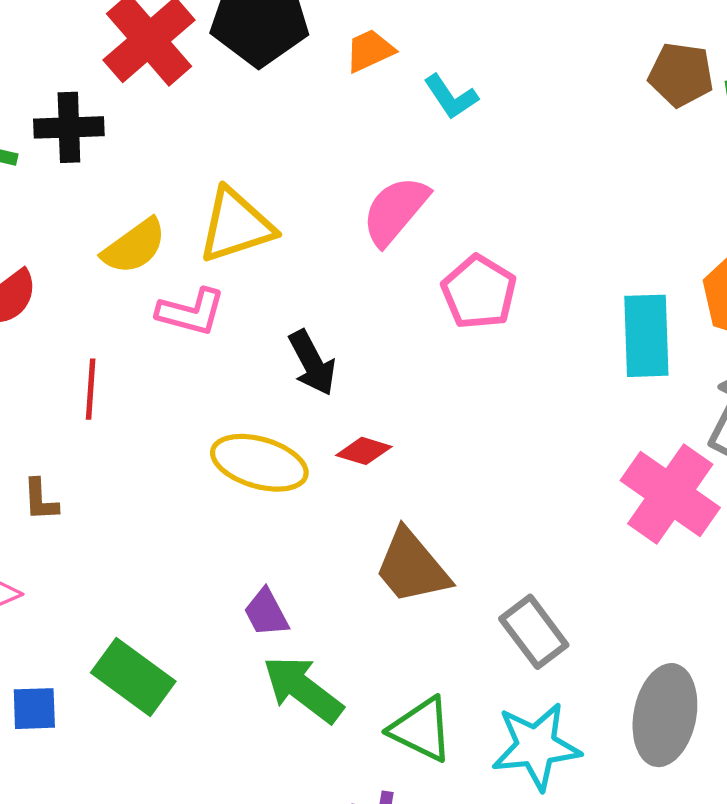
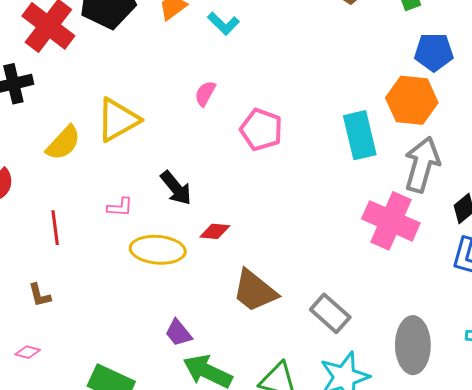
pink semicircle: (395, 211) -> (205, 93), size x0.6
pink L-shape: (191, 312) -> (120, 207), moved, size x0.7

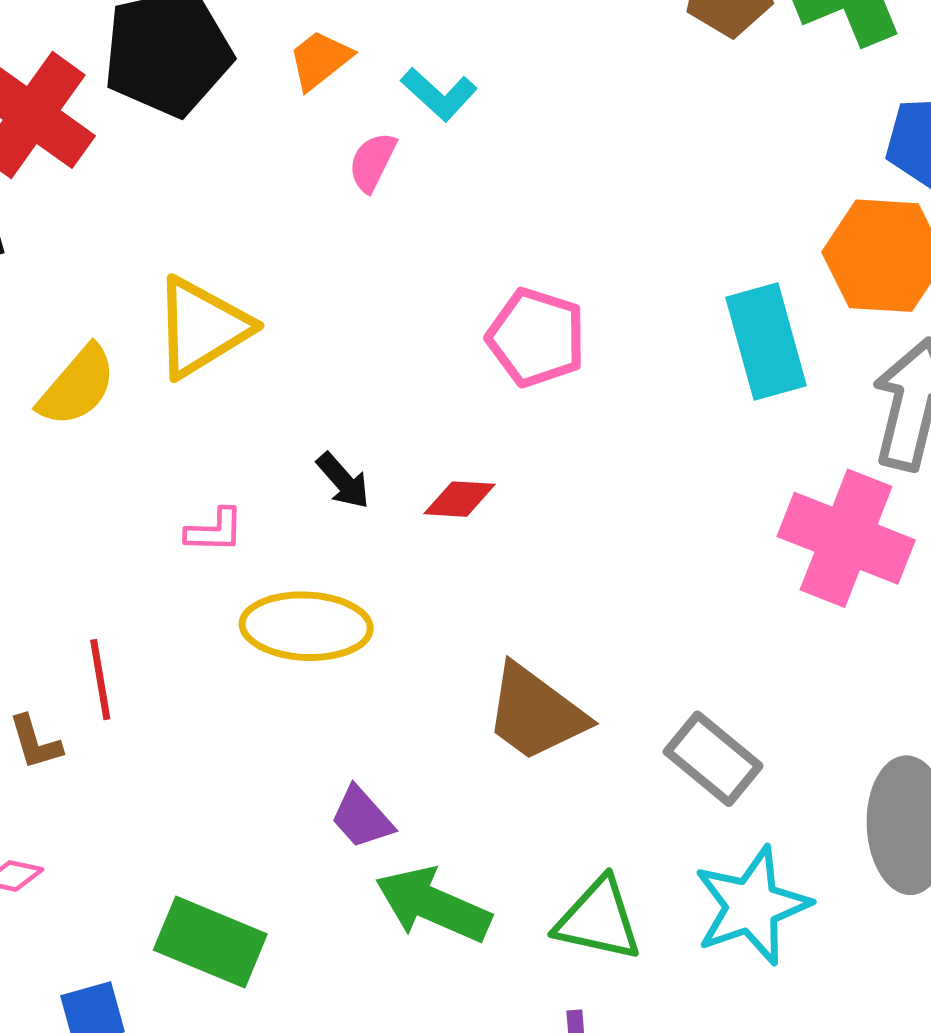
pink semicircle: (205, 93) -> (372, 162), moved
black arrow: (176, 188) -> (343, 481), size x0.7
red line: (55, 228) -> (100, 680), moved
red diamond: (215, 231) -> (460, 499), moved

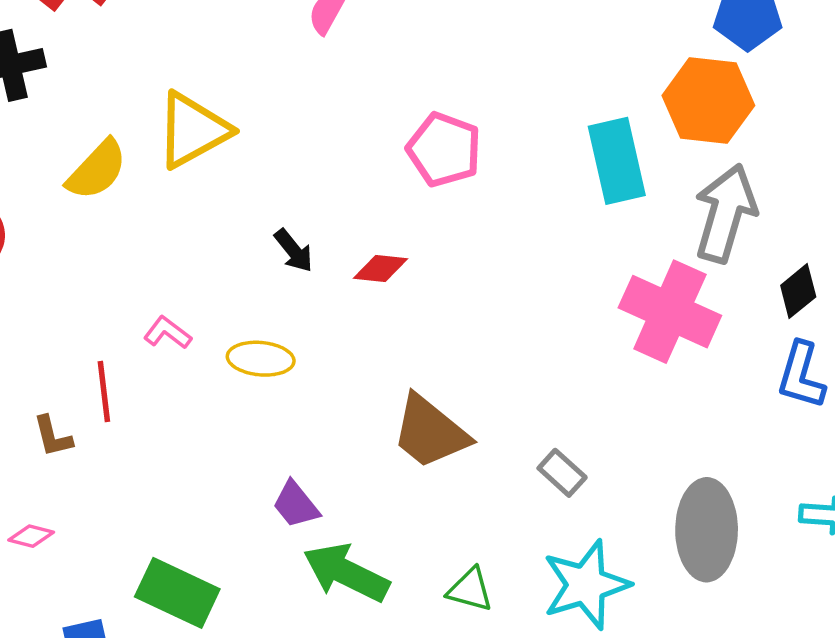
pink L-shape: (215, 531) -> (167, 333), moved, turned -147
yellow ellipse: (306, 626) -> (261, 359), size x0.7
gray rectangle: (713, 759) -> (562, 473), size x0.7
green triangle: (598, 920) -> (470, 590), size x0.7

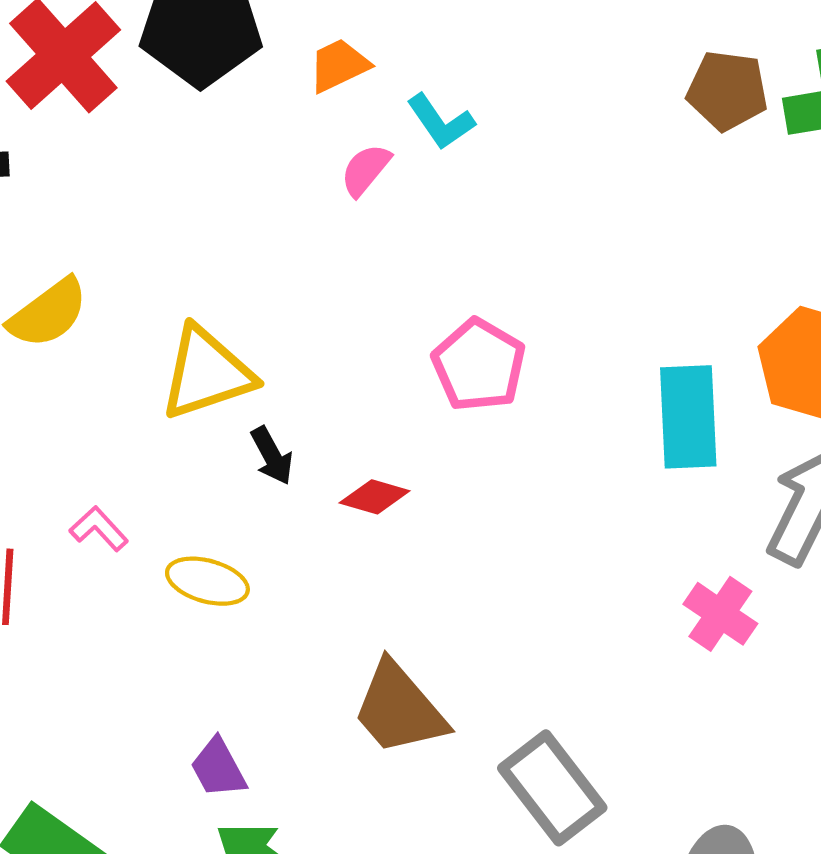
yellow triangle: (193, 130) -> (207, 373), moved
pink cross: (670, 312) -> (720, 614), size x0.6
gray rectangle: (562, 473) -> (552, 788), size x1.8

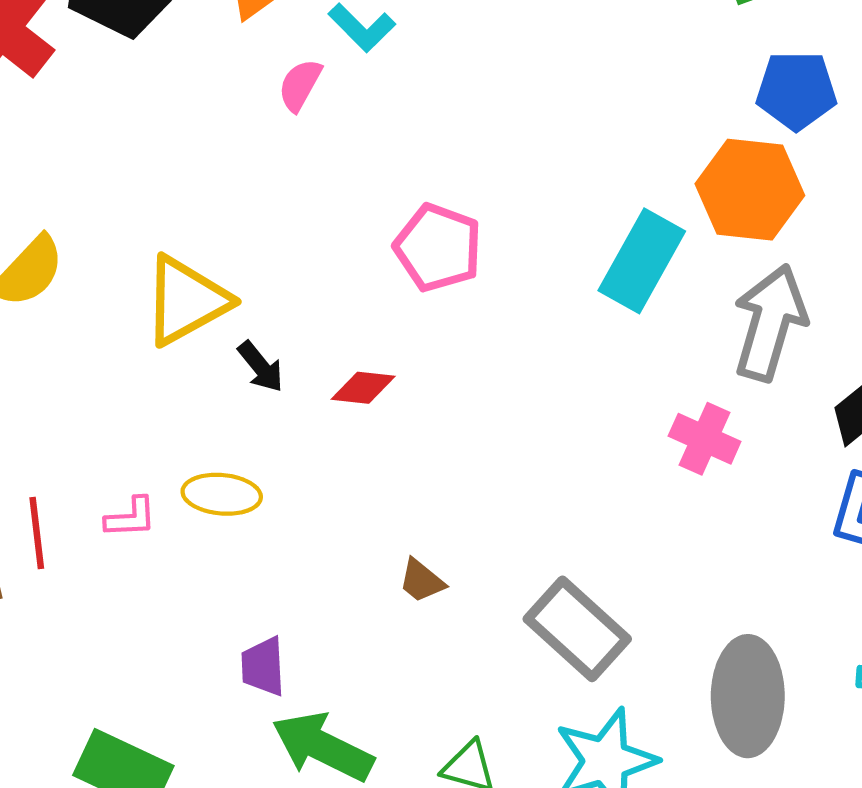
cyan rectangle: (688, 417) -> (642, 261), turned 42
pink L-shape: (99, 529) -> (131, 518), moved, turned 140
brown trapezoid: (399, 709) -> (422, 581), size x0.5
purple trapezoid: (218, 768) -> (263, 666), turned 36

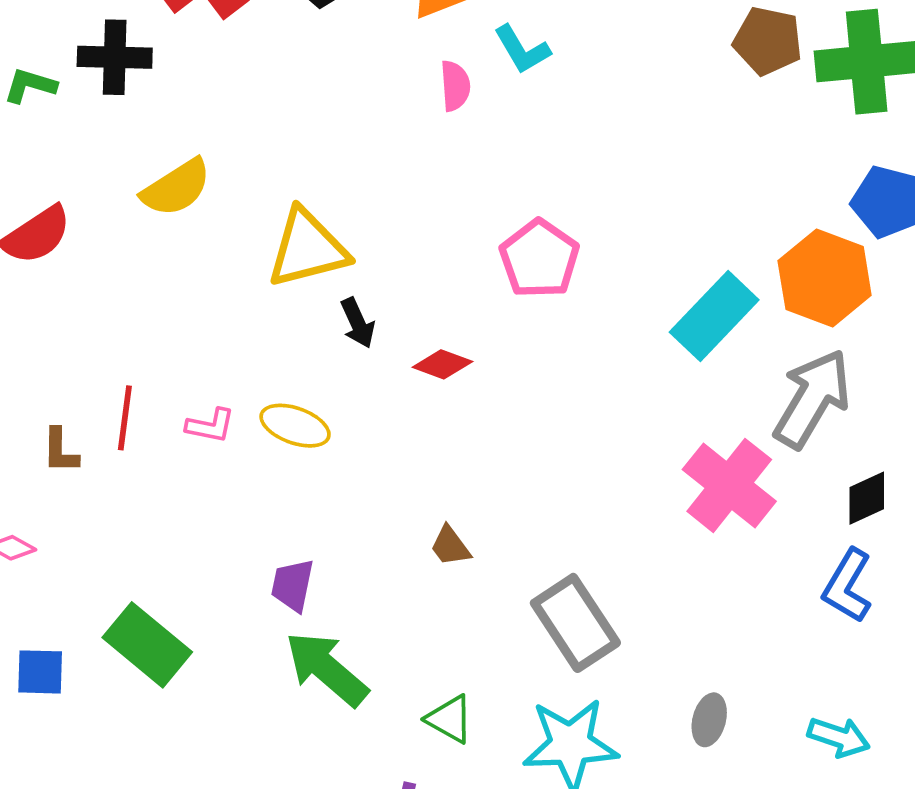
pink semicircle: (300, 85) -> (455, 86), turned 132
pink cross: (705, 439) -> (729, 485), size x1.5
gray ellipse: (748, 696) -> (709, 720), size x0.5

